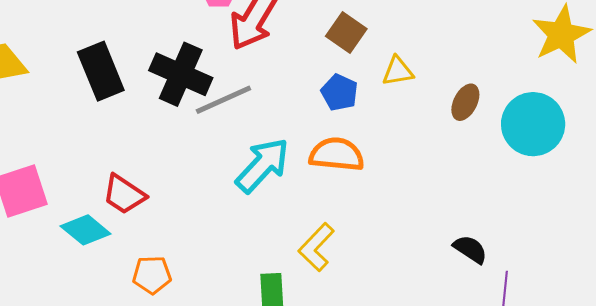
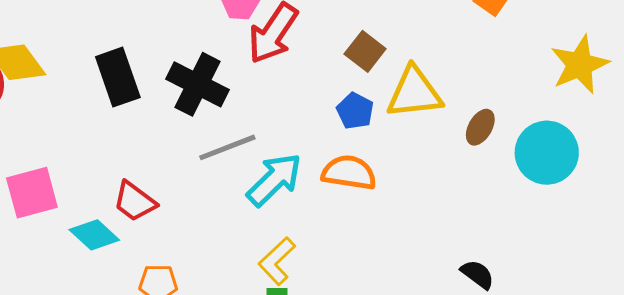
yellow triangle: (398, 71) -> (414, 93), size x1.8
gray line: (223, 100) -> (227, 147), moved
yellow L-shape: (316, 247) -> (277, 261), moved

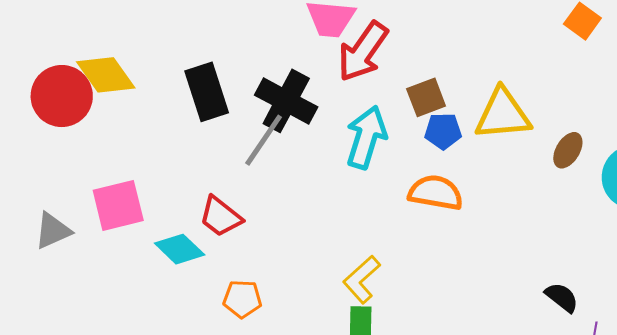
brown square: (365, 51) -> (426, 97), moved, turned 30
blue pentagon: (355, 111) -> (443, 131), turned -30
gray line: (227, 147) -> (264, 140), moved, turned -36
cyan arrow: (274, 180) -> (366, 137), moved, turned -30

